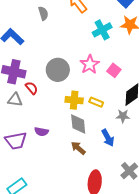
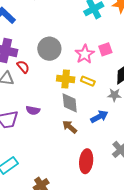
pink star: (90, 64) -> (85, 54), moved
pink square: (114, 70) -> (105, 49), turned 32
blue arrow: (108, 138) -> (99, 117), turned -90

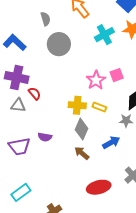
gray circle: (49, 49) -> (59, 44), moved
gray diamond: (70, 103) -> (81, 129), turned 30
red ellipse: (86, 161) -> (99, 187), turned 70

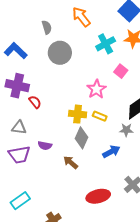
pink square: (117, 75) -> (121, 71), moved, turned -32
gray triangle: (18, 105) -> (19, 128), moved
brown arrow: (82, 153) -> (71, 162), moved

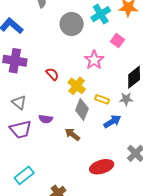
gray circle: (60, 53) -> (72, 24), moved
red semicircle: (35, 102) -> (52, 74), moved
yellow cross: (78, 114) -> (77, 86), turned 36
yellow rectangle: (100, 116) -> (102, 99), moved
gray triangle: (19, 128) -> (19, 102), turned 35

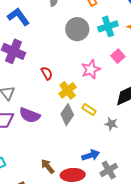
gray star: (126, 99) -> (111, 124), moved
purple semicircle: (46, 119) -> (30, 115), size x1.5
blue arrow: (112, 121) -> (91, 155), moved
brown arrow: (72, 134) -> (48, 166), moved

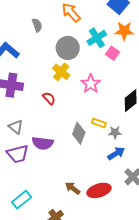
pink square: (118, 56) -> (113, 53), moved
yellow cross: (68, 90) -> (61, 72), moved
gray star: (111, 124) -> (115, 132), moved
blue arrow: (91, 155) -> (116, 153), moved

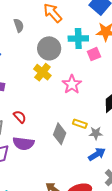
cyan cross: (97, 38) -> (78, 39), turned 30
pink square: (113, 53) -> (94, 54), turned 32
red semicircle: (49, 98) -> (20, 117), moved

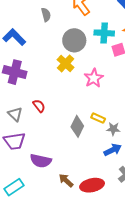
purple semicircle: (23, 143) -> (41, 161), moved

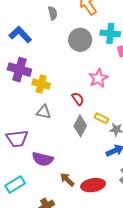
yellow cross: (66, 63) -> (41, 84), moved, turned -30
red semicircle: (39, 106) -> (78, 99), moved
gray triangle: (15, 114) -> (44, 112), moved, turned -35

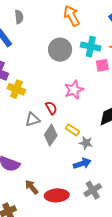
gray semicircle: (53, 13) -> (19, 17), moved
gray triangle: (44, 112) -> (33, 120), moved, turned -35

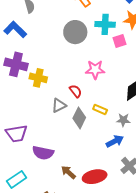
pink star: (74, 90) -> (95, 70), turned 30
gray star: (86, 143) -> (123, 120), moved

